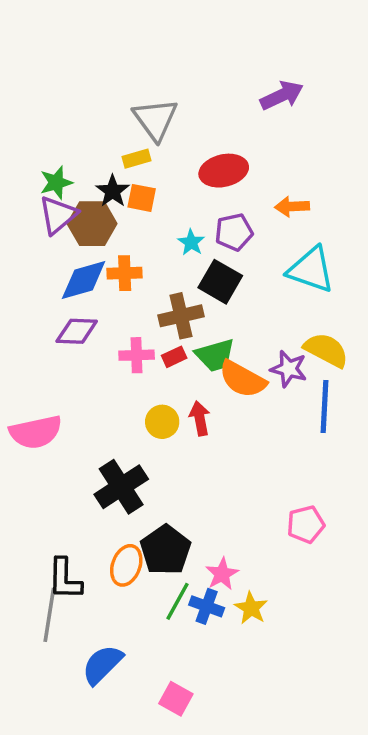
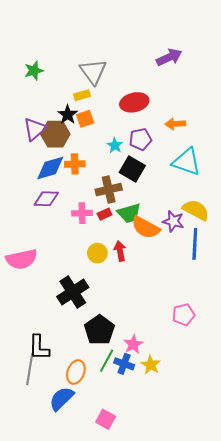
green star: (56, 183) -> (34, 71), moved
orange square: (142, 198) -> (85, 119), turned -30
orange ellipse: (126, 565) -> (76, 372), moved

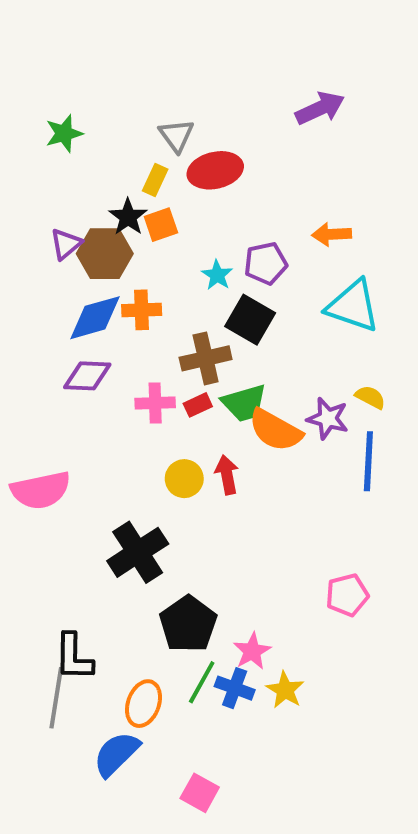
gray triangle: (93, 72) -> (176, 135), size x0.7
yellow rectangle: (82, 95) -> (155, 180), turned -49
red ellipse: (134, 102) -> (215, 170), moved
purple triangle: (35, 129) -> (66, 244), size x0.7
yellow semicircle: (196, 210) -> (370, 397), size x0.6

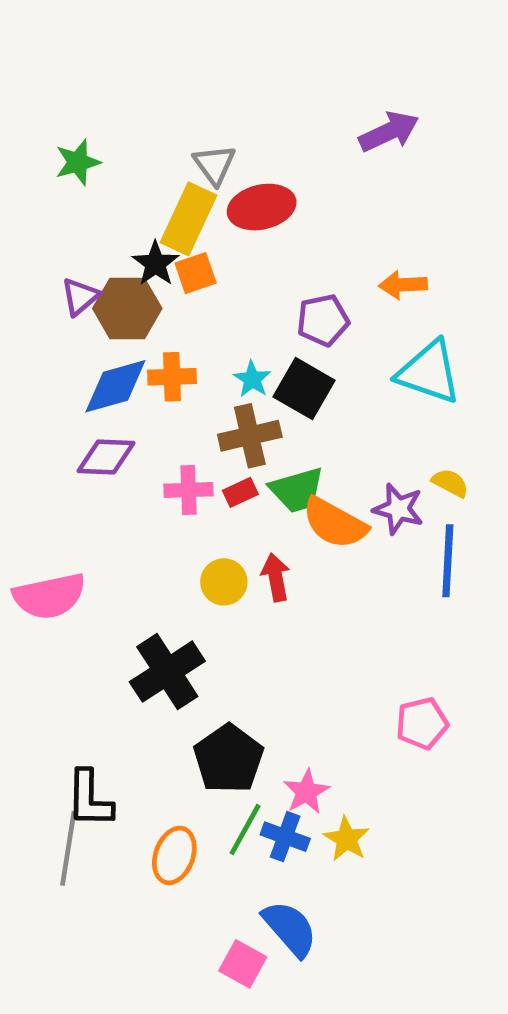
yellow rectangle: (155, 180) -> (189, 219), size x1.8
cyan star: (217, 275) -> (252, 379), moved
blue semicircle: (116, 754) -> (290, 929), moved, turned 94

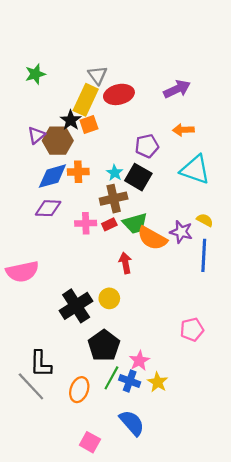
purple arrow: (389, 132) -> (177, 89), moved
yellow circle: (224, 582) -> (109, 298), moved
gray line: (68, 848) -> (31, 386), turned -52
pink square: (243, 964) -> (90, 442), moved

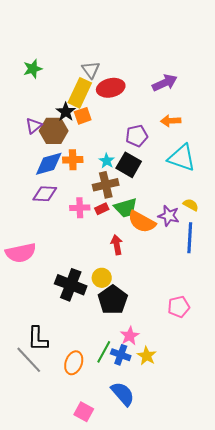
black cross: (76, 306) -> (71, 285), turned -36
black pentagon: (104, 346) -> (113, 300), moved

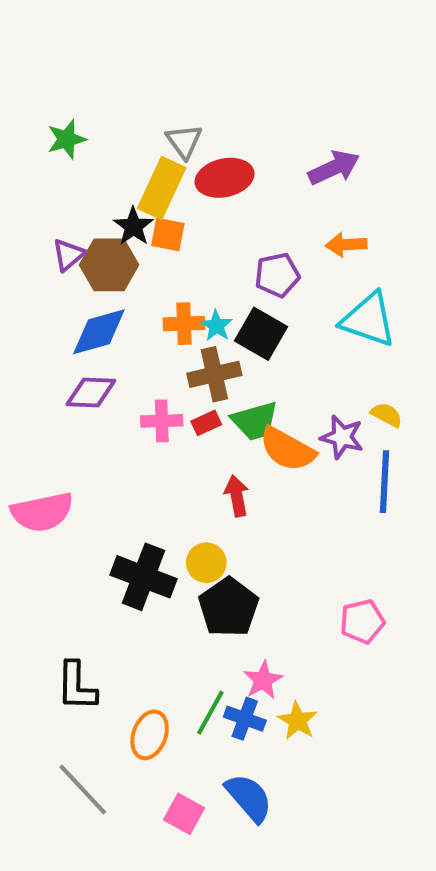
orange square: (83, 116) -> (168, 235), turned 30
orange cross: (73, 160) -> (184, 324), moved
gray line: (29, 360) -> (83, 790), moved
pink square: (84, 412) -> (184, 814), moved

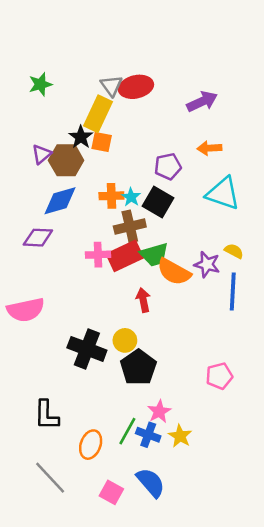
red ellipse: (225, 178) -> (136, 87), moved
purple diamond: (91, 393) -> (38, 238), moved
red rectangle: (206, 423) -> (125, 256), size x2.0

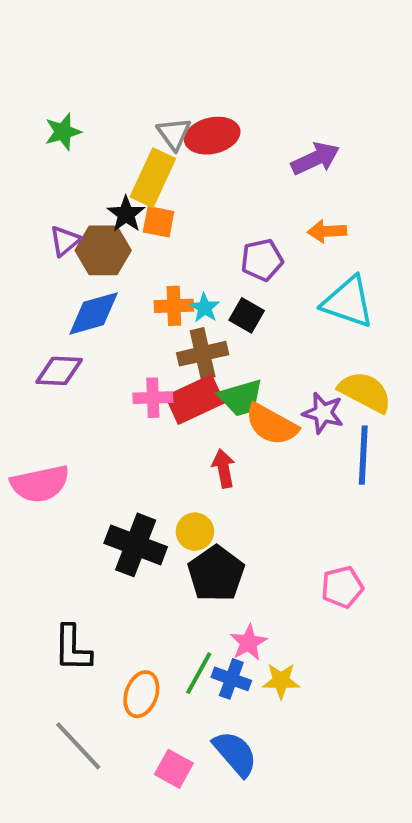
black square: (158, 202) -> (247, 315), size x0.7
yellow semicircle: (234, 251) -> (365, 392), size x1.8
yellow star: (180, 436) -> (281, 681), turned -30

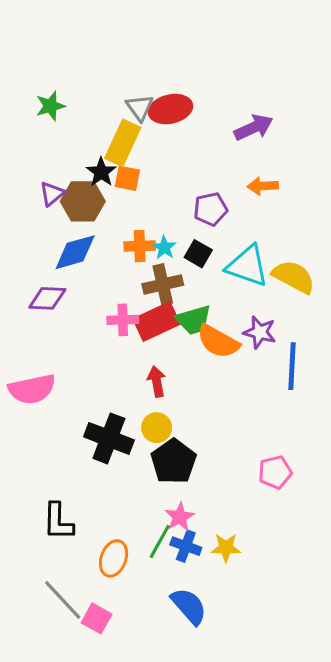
cyan triangle: (348, 302) -> (247, 266), moved
yellow semicircle: (365, 392) -> (294, 277), moved
red arrow: (224, 468) -> (157, 381), moved
pink star: (249, 643) -> (180, 517), moved
pink square: (174, 769) -> (97, 618), moved

